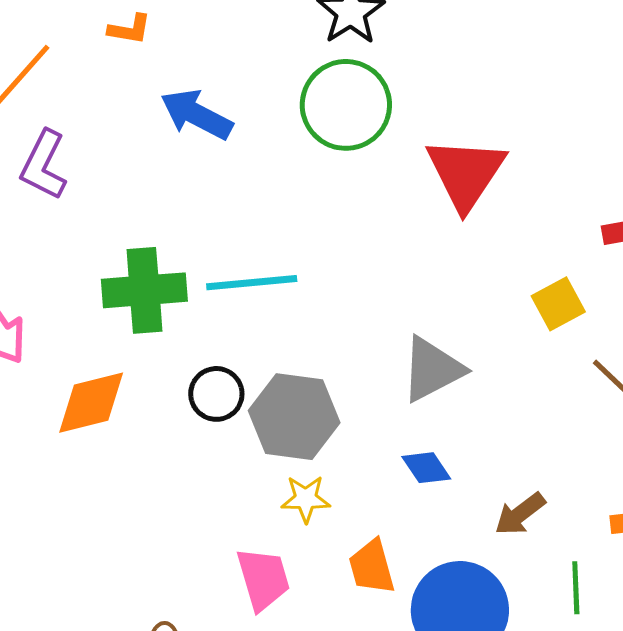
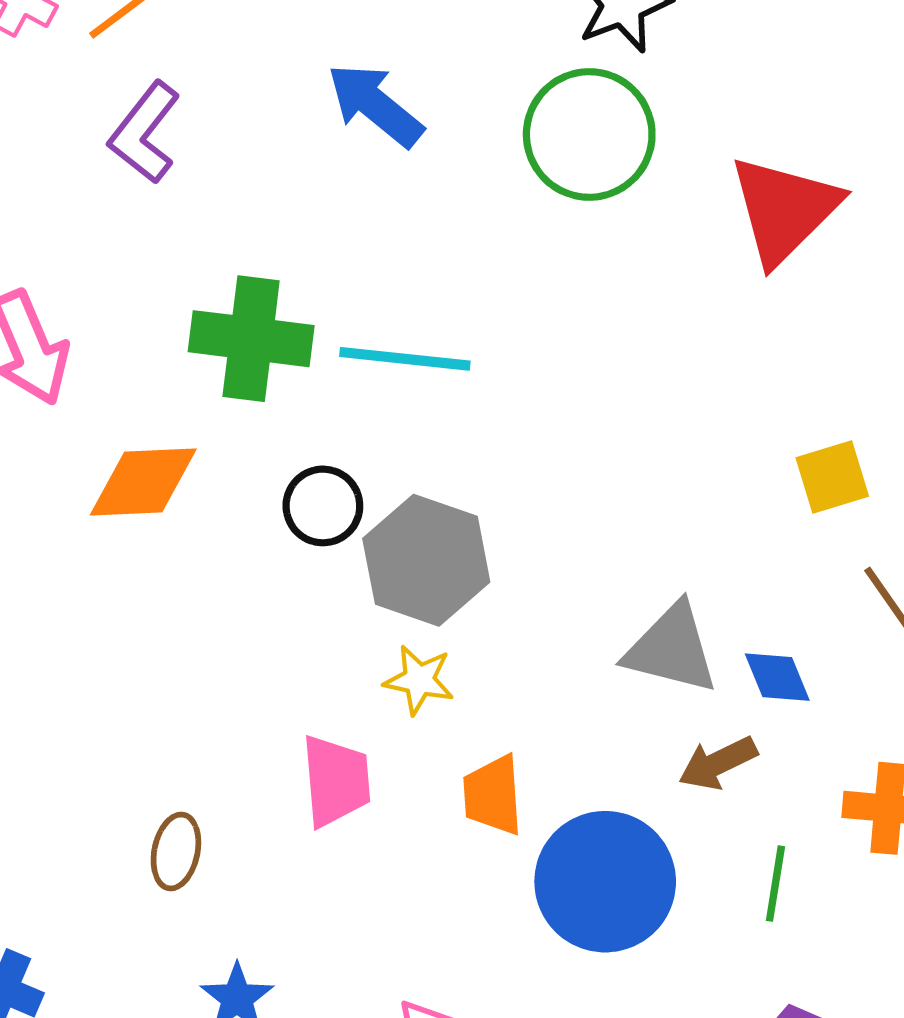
red triangle: (466, 173) -> (784, 210), moved
gray triangle: (432, 369) -> (671, 649), moved, turned 30
blue diamond: (426, 468) -> (777, 677), moved

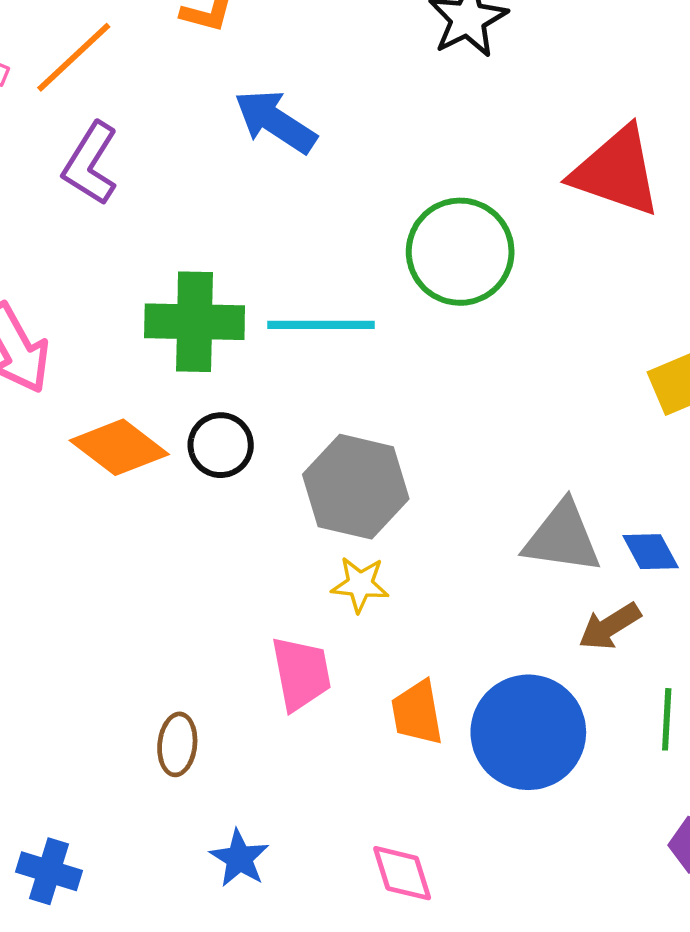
green circle: (589, 134) -> (460, 252), moved
red triangle: (784, 210) -> (616, 171), turned -50
orange diamond: (143, 482) -> (119, 447), turned 46
black circle: (323, 506) -> (221, 445), moved
orange trapezoid: (493, 795) -> (417, 713), moved

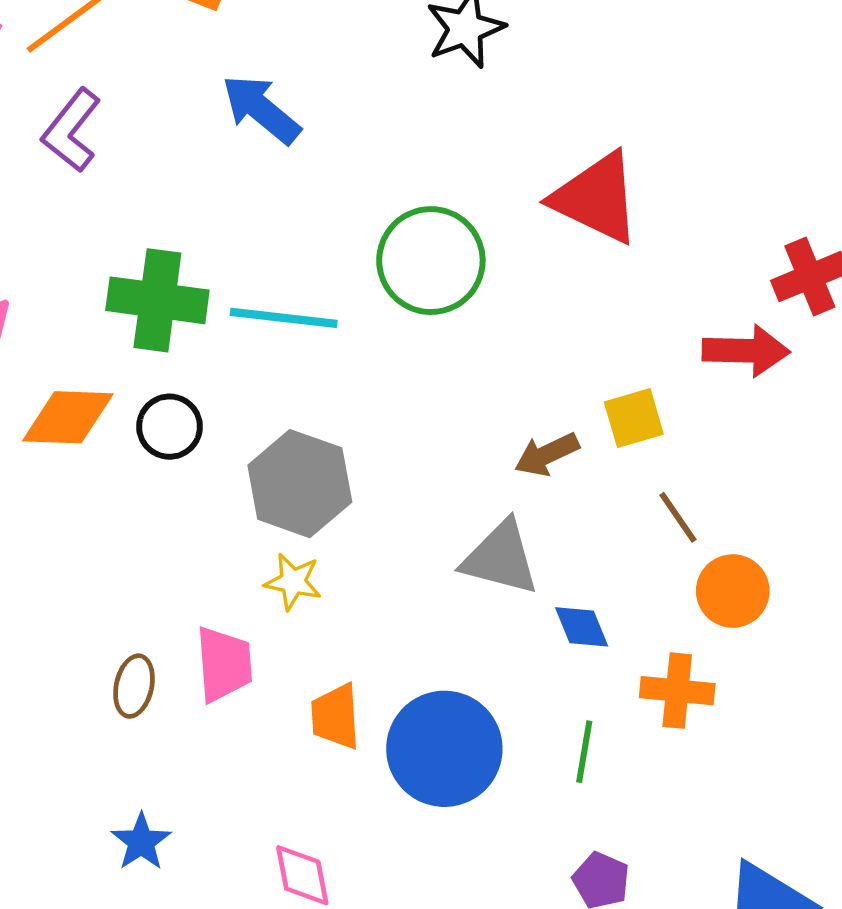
orange diamond: (119, 447) -> (68, 417), turned -42
blue diamond: (651, 552) -> (582, 627), moved
brown arrow: (610, 626) -> (547, 454), moved
brown ellipse: (177, 744) -> (134, 686), moved

